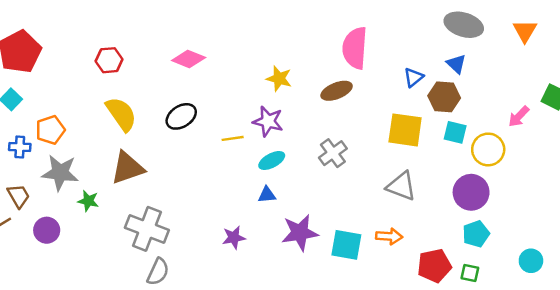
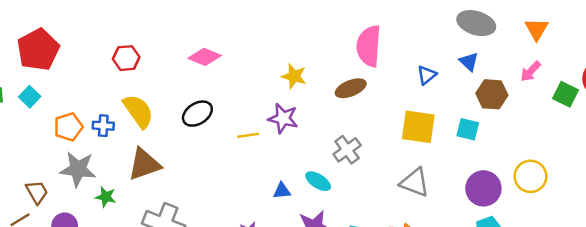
brown hexagon: (444, 97) -> (492, 94), moved
pink arrow: (519, 116) -> (530, 71), moved
blue cross: (20, 147) -> (103, 126), moved
yellow circle: (488, 149) -> (530, 176), moved
cyan ellipse: (272, 160) -> (318, 181), moved, turned 60

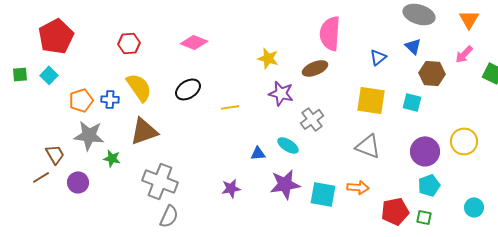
purple star: (283, 118) -> (281, 93), moved

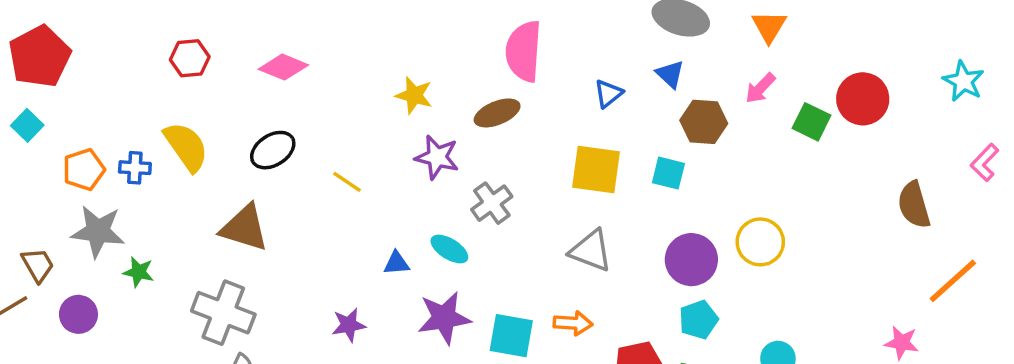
red hexagon: (129, 43) -> (190, 58), moved
yellow line: (230, 107) -> (347, 182), turned 42
brown triangle: (144, 131) -> (244, 228), moved, turned 36

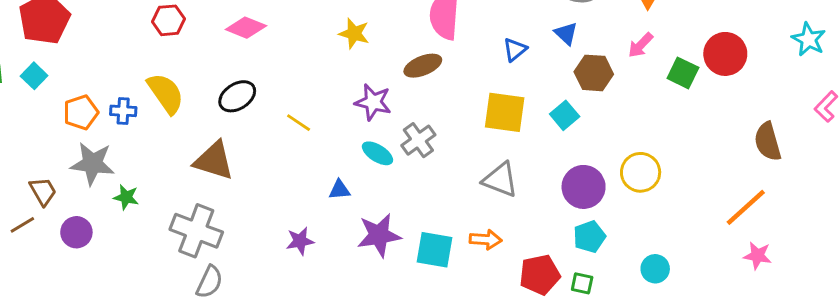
yellow star: (414, 95) -> (354, 33), moved
cyan square: (668, 173) -> (565, 115), turned 36
cyan ellipse: (449, 249) -> (377, 153), moved
orange line: (953, 281) -> (746, 207), moved

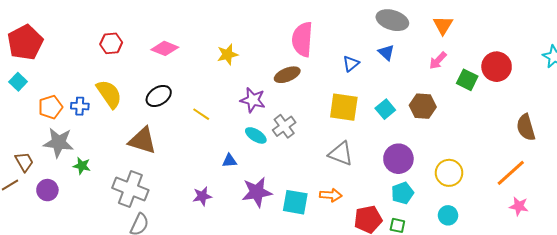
yellow star: (354, 33) -> (227, 54), moved, turned -30
brown hexagon: (594, 73) -> (423, 106), moved
yellow circle: (641, 172) -> (449, 173), moved

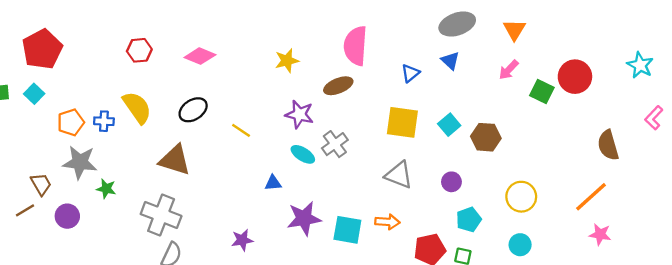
gray ellipse: (392, 20) -> (457, 24), turned -36
yellow star: (227, 54) -> (287, 61), moved
brown hexagon: (423, 106) -> (486, 137), moved
purple circle: (398, 159) -> (451, 182), moved, size x0.6
purple star: (202, 196) -> (242, 240), moved

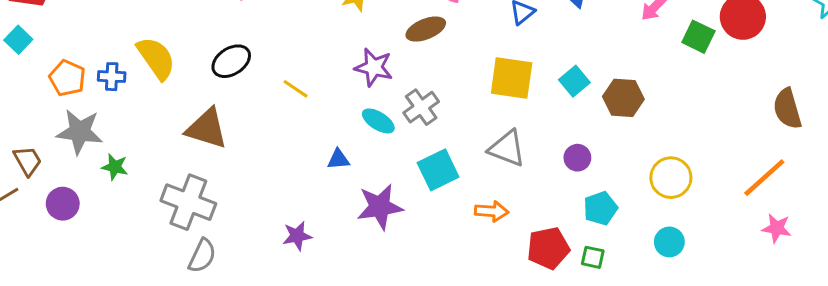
orange pentagon: (71, 122) -> (67, 78), turned -30
cyan square: (347, 230) -> (438, 170), moved, turned -36

